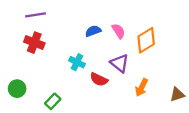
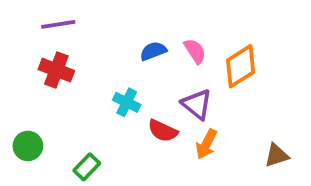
orange arrow: (142, 87) -> (206, 144), moved
brown triangle: (177, 94) -> (277, 155), moved

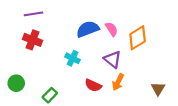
blue semicircle: (153, 51) -> (88, 29), size x1.5
red semicircle: (163, 131) -> (93, 85), moved
brown triangle: (277, 155) -> (158, 89), turned -40

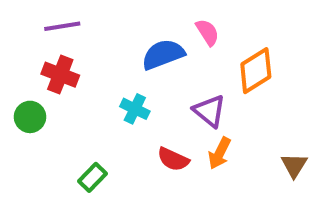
pink semicircle: (112, 29) -> (207, 32), moved
green circle: (16, 83) -> (30, 117), moved

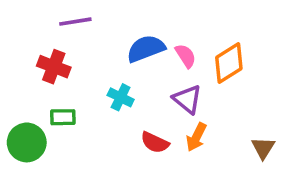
purple line: (62, 26) -> (75, 22), moved
pink semicircle: (207, 32) -> (186, 56), moved
green circle: (30, 117) -> (27, 142), moved, size x1.4
green rectangle: (93, 177) -> (63, 117), moved, turned 45

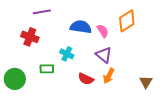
blue semicircle: (146, 49) -> (81, 27), turned 30
orange diamond: (229, 63) -> (127, 21), moved
green rectangle: (63, 117) -> (47, 69), moved

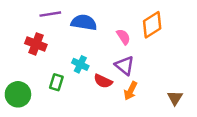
blue semicircle: (81, 27) -> (84, 22), moved
green rectangle: (47, 69) -> (56, 82), turned -72
red semicircle: (86, 79) -> (103, 81), moved

